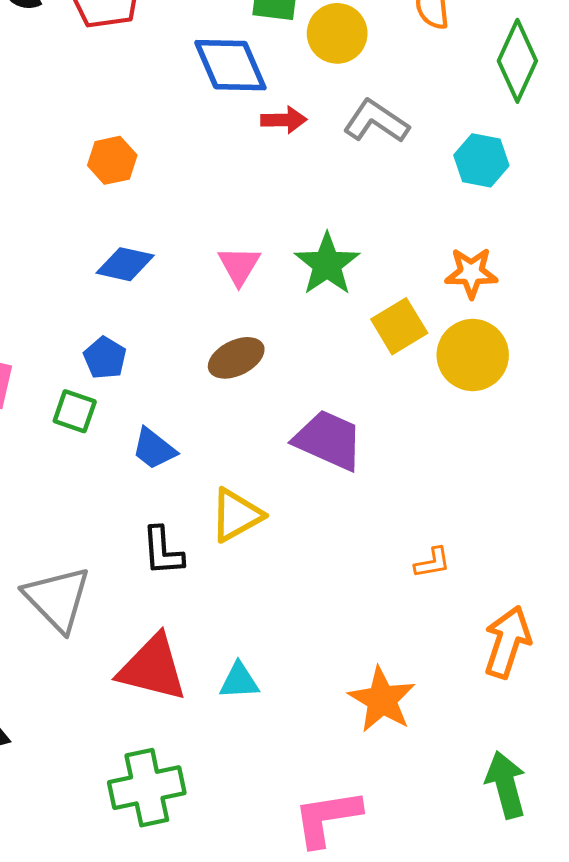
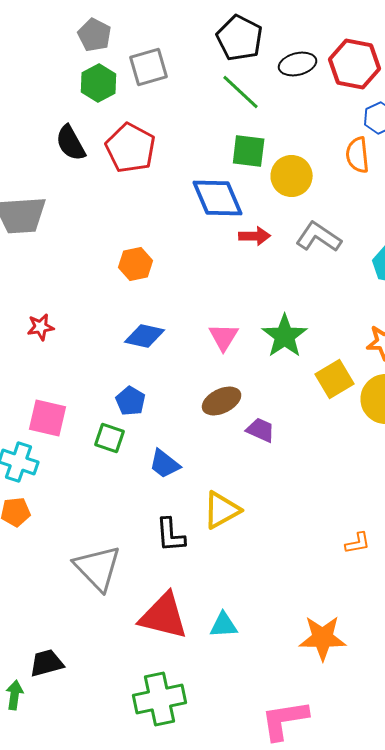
purple trapezoid: (329, 440) -> (261, 430), moved, size x0.6
orange star: (382, 700) -> (323, 638), turned -30

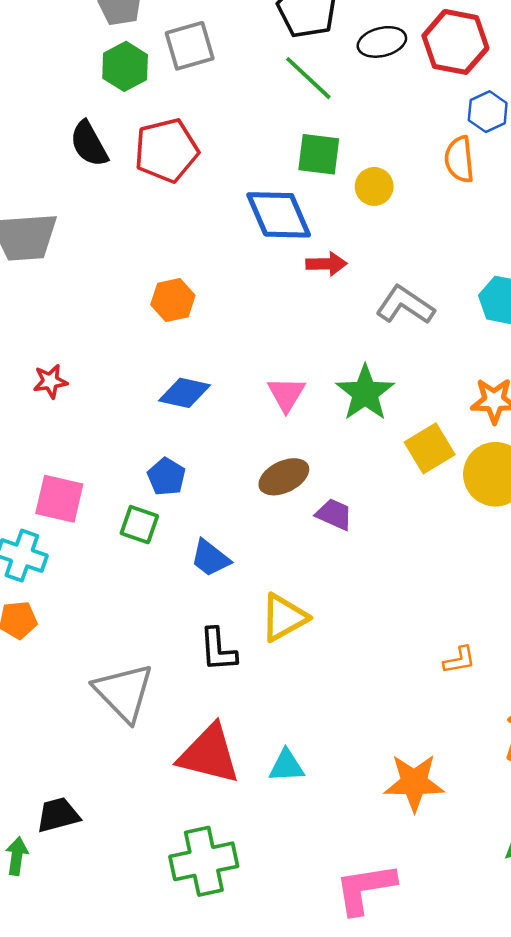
red pentagon: (131, 148) -> (166, 150), turned 30
yellow circle: (292, 176) -> (374, 186), size x0.7
gray L-shape: (319, 237) -> (405, 305), moved

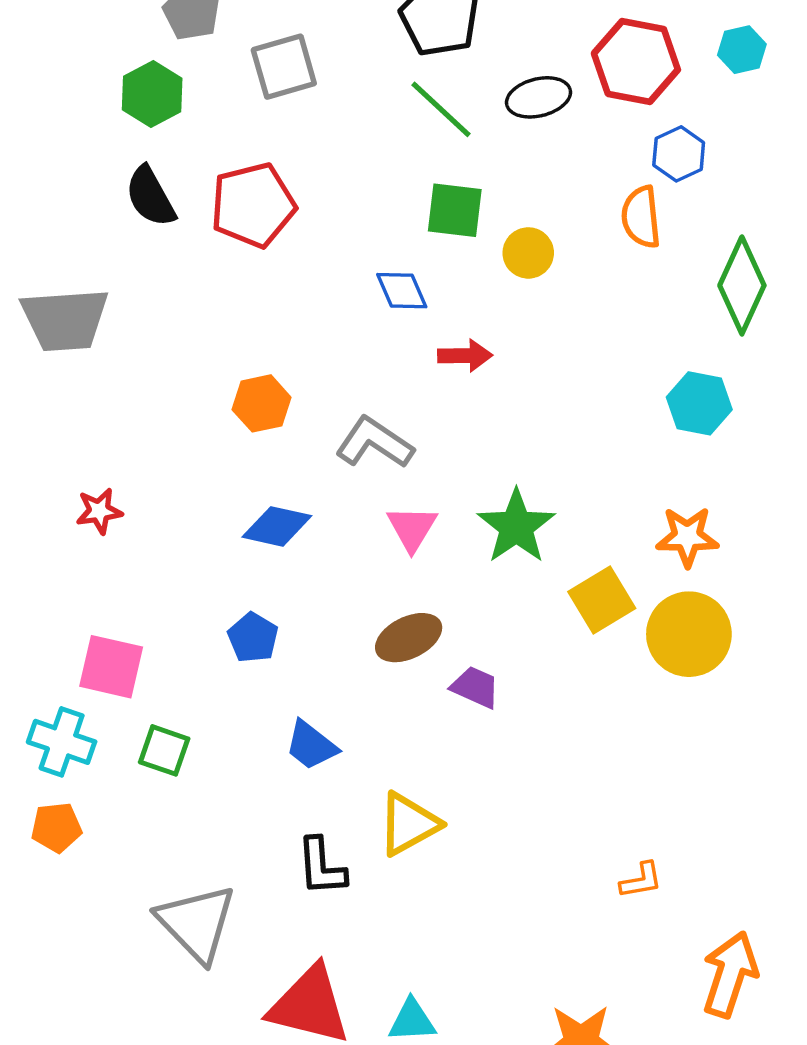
black ellipse: (382, 42) -> (538, 97), moved
green hexagon: (125, 66) -> (152, 94), moved
blue diamond: (279, 215) -> (402, 291), size x0.6
gray L-shape: (405, 305) -> (374, 443), moved
green square: (139, 525) -> (164, 750), moved

